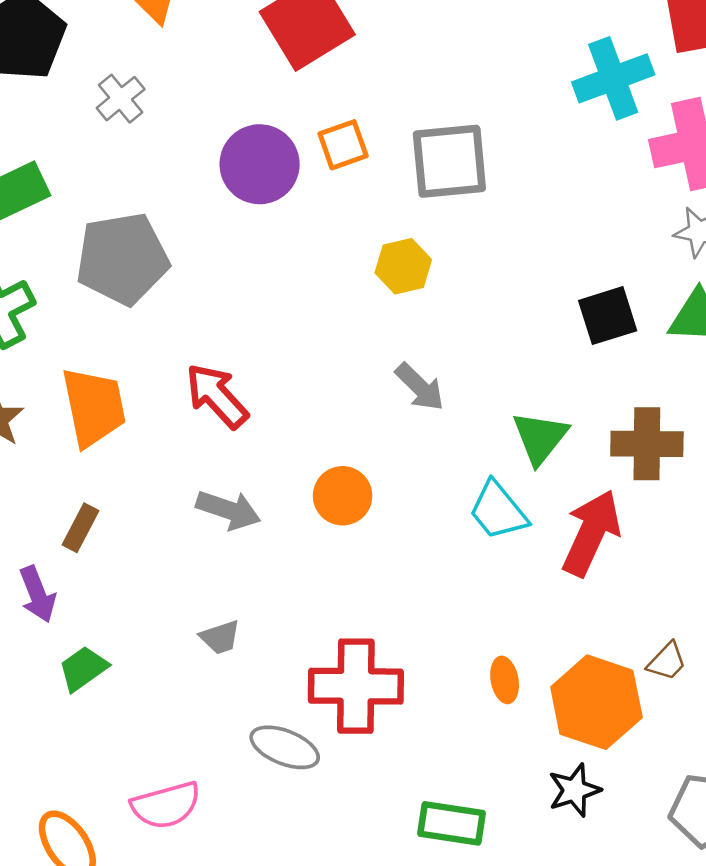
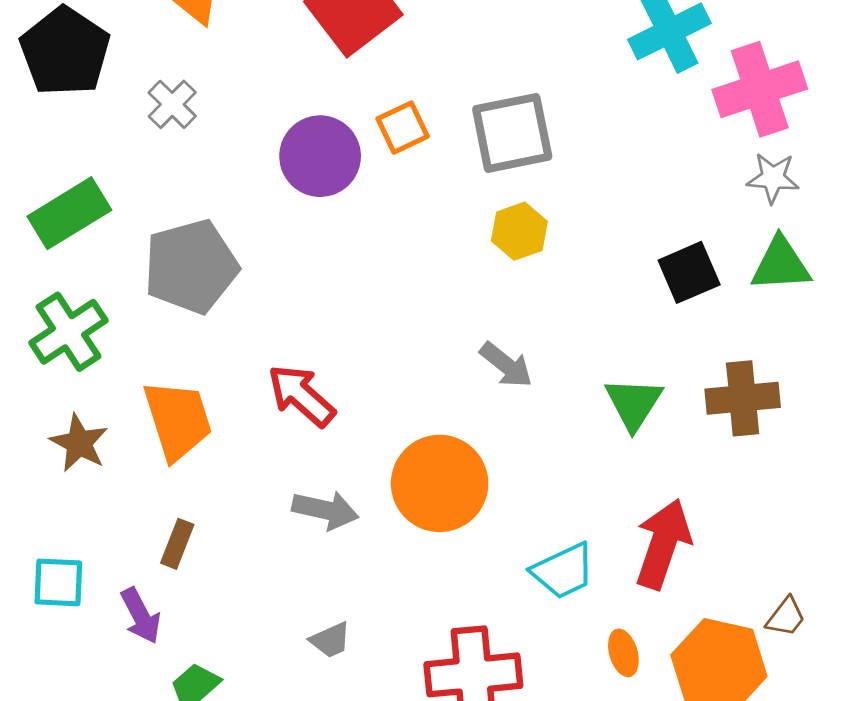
yellow hexagon: (403, 266) -> (519, 231), moved
orange circle: (343, 496) -> (440, 483), size x1.6
cyan trapezoid: (498, 511) -> (563, 571), moved, turned -70
red arrow: (591, 533) -> (663, 544), moved

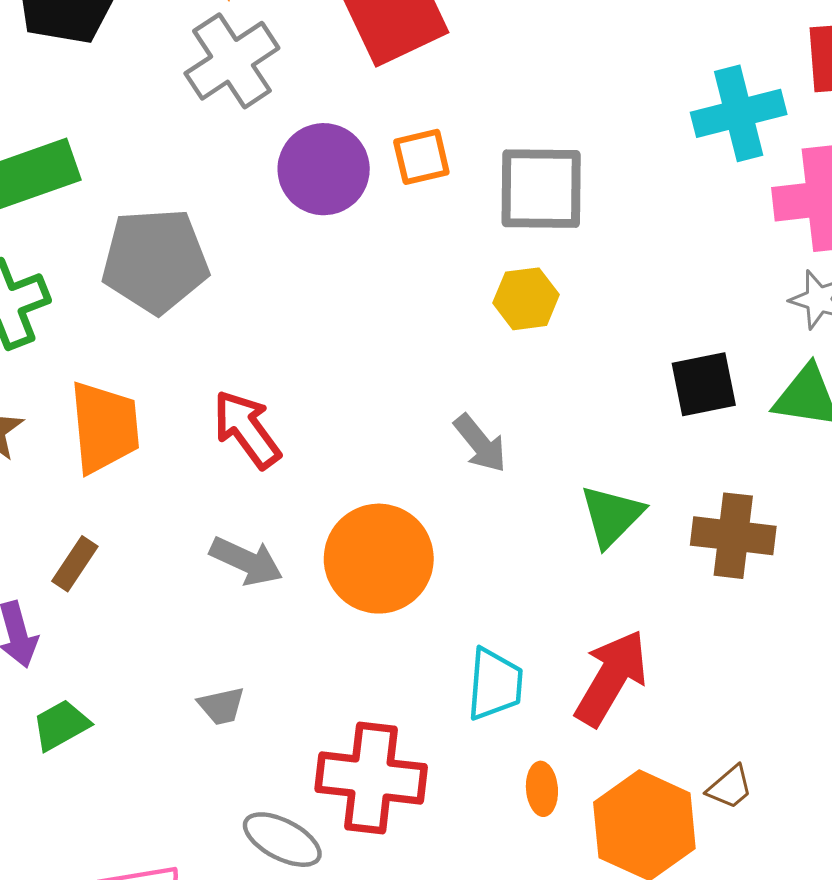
gray cross: (172, 104) -> (232, 61), moved, size x1.6
cyan trapezoid: (563, 571) -> (495, 684), turned -72

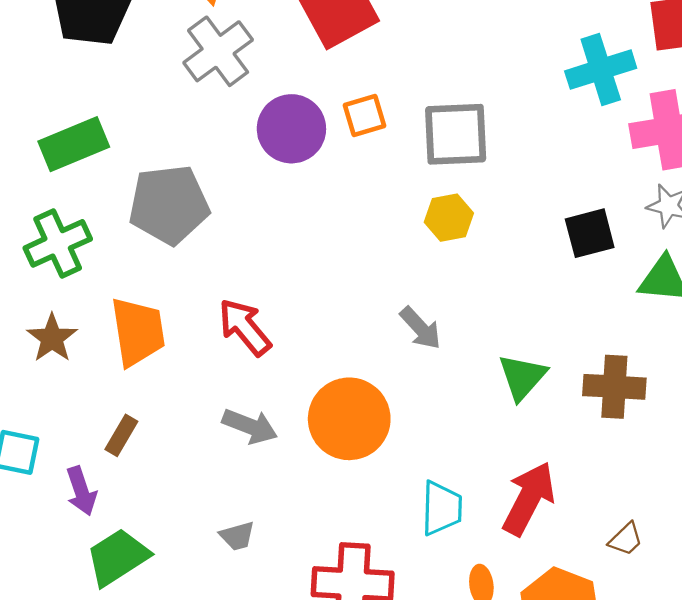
black square: (704, 384) -> (590, 233), moved
green trapezoid: (61, 725) -> (118, 557), size x1.5
brown trapezoid: (730, 787) -> (626, 539), moved

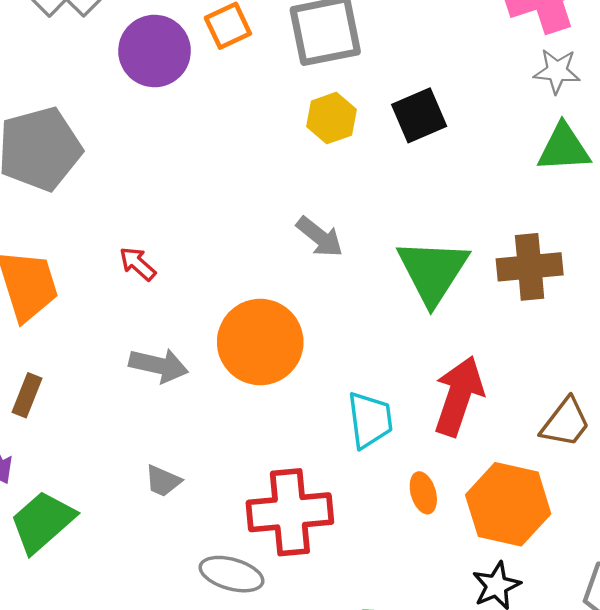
black square: (590, 233) -> (419, 115), moved
red arrow: (245, 327) -> (138, 264), size x0.6
green triangle: (522, 377) -> (433, 271), size x1.4
gray trapezoid: (237, 536) -> (163, 481), turned 48
brown trapezoid: (626, 539) -> (565, 423), size x1.4

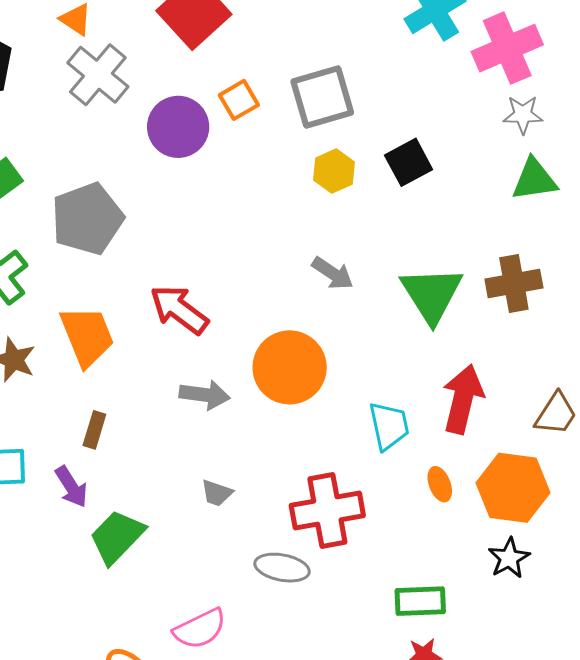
red arrow: (138, 264) -> (179, 310), size x1.8

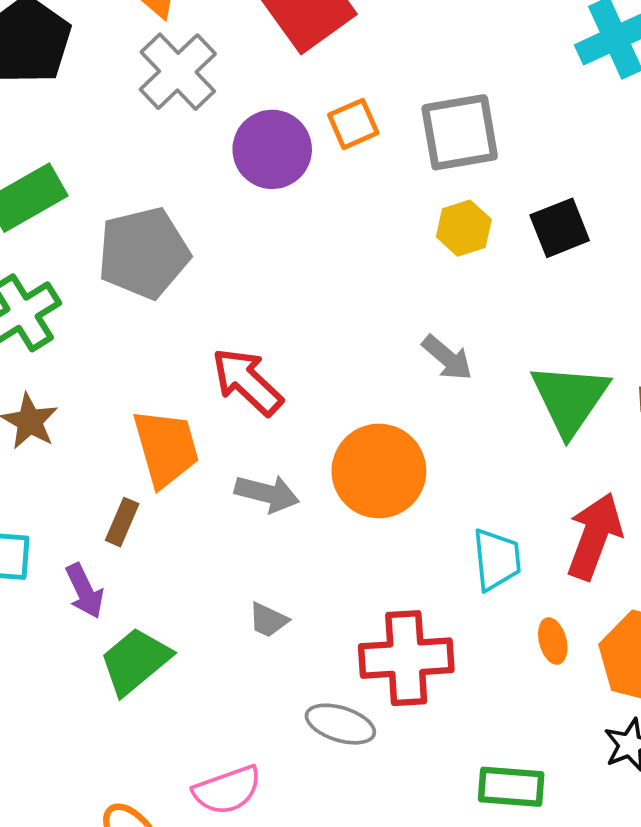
orange trapezoid: (87, 336) -> (166, 448), moved

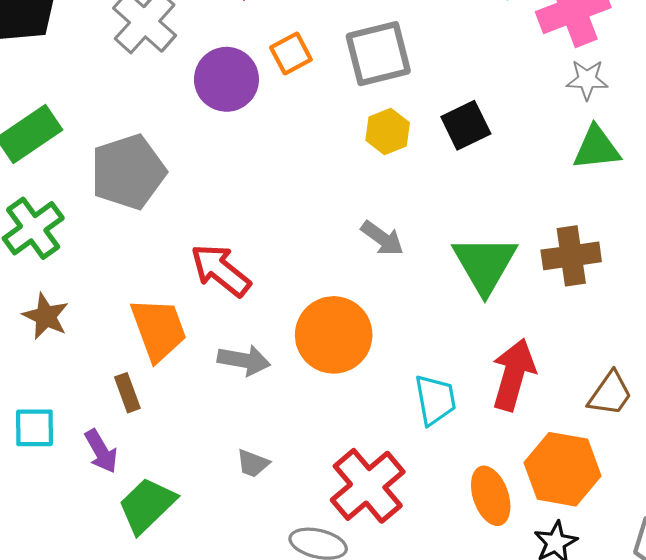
brown rectangle: (122, 522) -> (127, 393), turned -39
orange ellipse: (553, 641) -> (491, 496), moved, size x1.6
red cross: (406, 658) -> (368, 486), turned -32

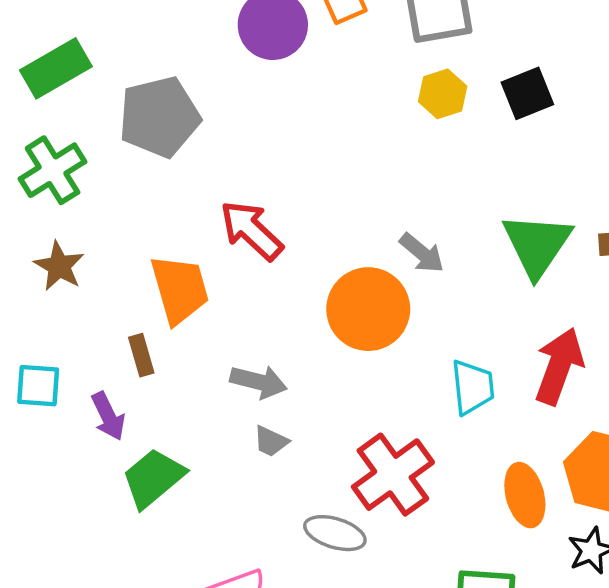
gray arrow: (382, 238) -> (422, 253), moved
gray arrow: (244, 360) -> (259, 382), moved

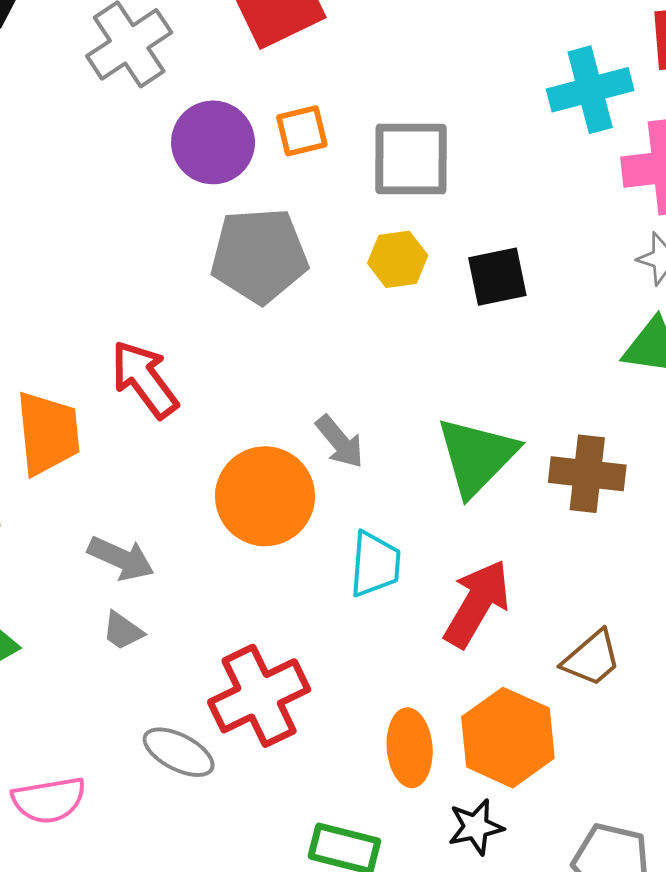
gray pentagon: (159, 117) -> (259, 255), moved
cyan trapezoid: (473, 387) -> (375, 564), moved

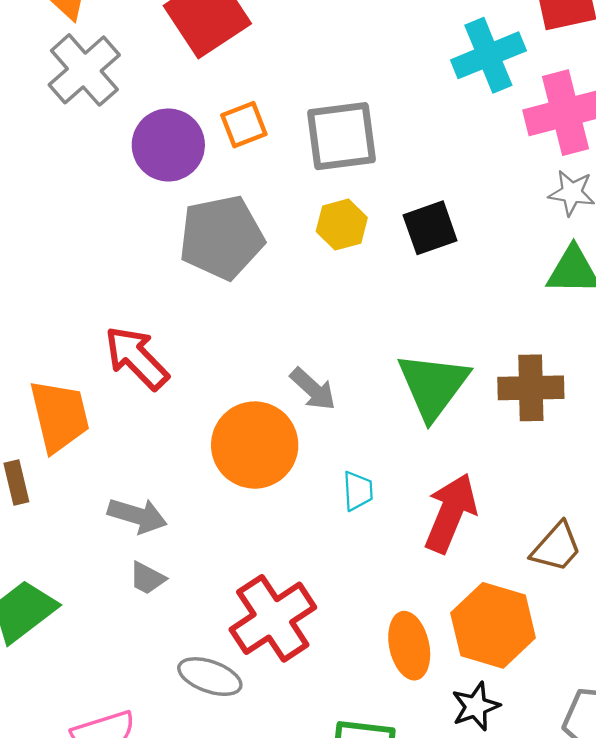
cyan trapezoid: (375, 564) -> (358, 491), size x0.7

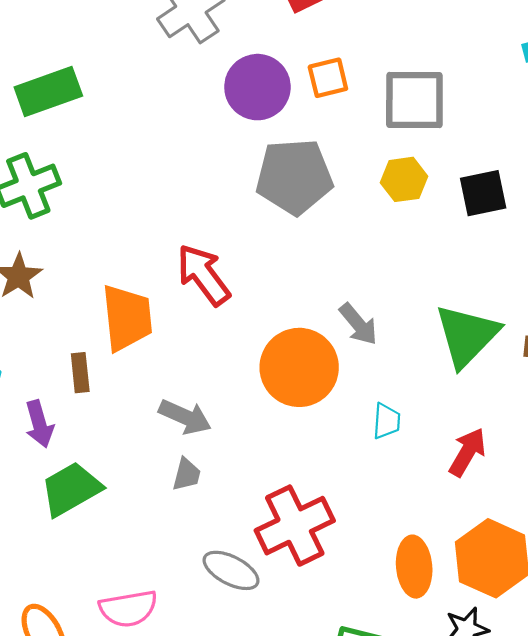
red arrow: (451, 513) -> (467, 452), size x0.7
gray trapezoid: (147, 578) -> (187, 474), turned -111

